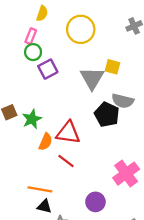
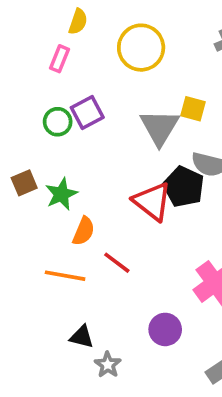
green circle: (33, 52) -> (58, 122), moved
red triangle: (68, 133) -> (152, 201), moved, turned 30
orange line: (40, 189) -> (65, 276), moved

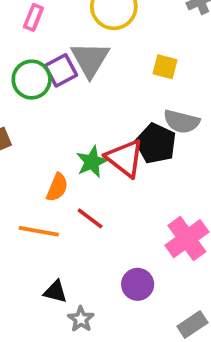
green circle: (58, 122) -> (32, 80), size x1.4
gray triangle: (160, 127) -> (90, 59), moved
green star: (61, 194) -> (92, 162), moved

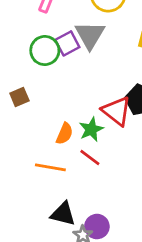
green star: (92, 162) -> (91, 129), moved
purple circle: (138, 284) -> (97, 227), moved
black triangle: (55, 292) -> (63, 214), size x1.4

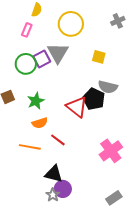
green star: (91, 129) -> (36, 101), moved
orange semicircle: (65, 134) -> (40, 123), turned 49
black triangle: (63, 214) -> (54, 174), moved

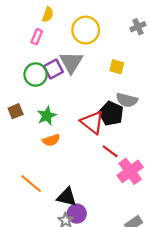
red line: (58, 140) -> (110, 151), moved
orange line: (30, 147) -> (31, 184), moved, turned 30

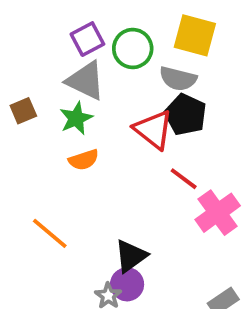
gray triangle: (71, 62) -> (86, 81), moved, turned -35
yellow square: (117, 67) -> (195, 35), size x1.6
green circle: (36, 75) -> (133, 48), moved
gray semicircle: (127, 100) -> (178, 79), moved
black triangle: (67, 197) -> (131, 256), moved, turned -50

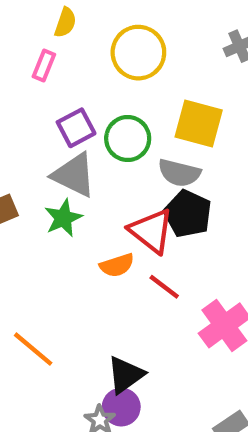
orange semicircle: (84, 160) -> (117, 265), moved
red line: (184, 179) -> (164, 287), moved

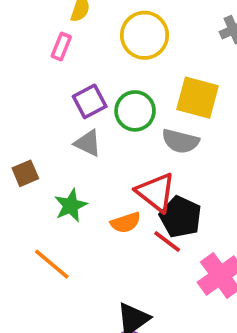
gray triangle: (74, 175) -> (88, 143), size x0.7
black pentagon: (188, 214) -> (180, 217), moved
green star: (63, 218) -> (71, 205), moved
orange line: (33, 349) -> (52, 264), moved

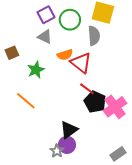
gray semicircle: (180, 141) -> (94, 36), turned -108
black pentagon: (180, 217) -> (95, 102), moved
orange semicircle: (126, 223) -> (65, 55), moved

